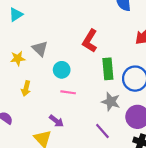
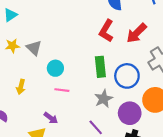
red L-shape: (90, 41) -> (106, 31), moved
yellow star: (18, 58) -> (12, 46), moved
gray star: (111, 102) -> (104, 99), turned 30

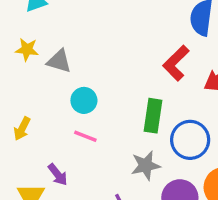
gray triangle: (34, 48) -> (59, 61), turned -42
yellow arrow: (21, 87) -> (22, 129), moved

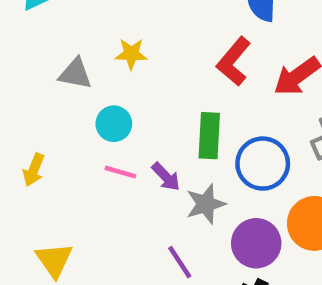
yellow star: (27, 50) -> (131, 54), moved
purple arrow: (58, 175) -> (166, 177), moved

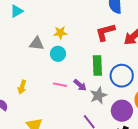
red L-shape: (234, 61) -> (105, 32), turned 40
cyan circle: (114, 124) -> (58, 54), moved

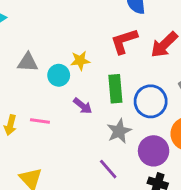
yellow star: (60, 33) -> (80, 61), moved
pink line: (60, 85) -> (40, 121), moved
purple arrow: (80, 85) -> (83, 106), moved

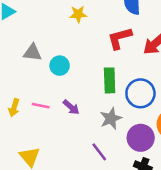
yellow star: (80, 61) -> (78, 14), moved
purple arrow: (83, 106) -> (71, 107), moved

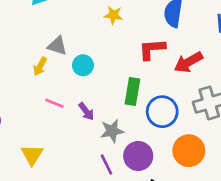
yellow arrow: (14, 108) -> (40, 66), moved
gray star: (111, 118) -> (112, 131), moved
purple circle: (141, 138) -> (138, 156), moved

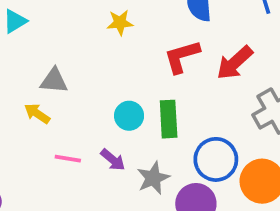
cyan circle: (83, 65) -> (129, 116), moved
yellow arrow: (40, 66) -> (37, 114), turned 108
blue circle: (162, 112) -> (216, 159), moved

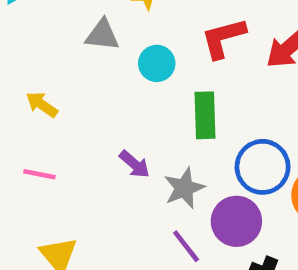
gray triangle: (54, 81) -> (102, 35), moved
cyan circle: (129, 116) -> (157, 63), moved
pink line: (68, 159) -> (39, 174), moved

